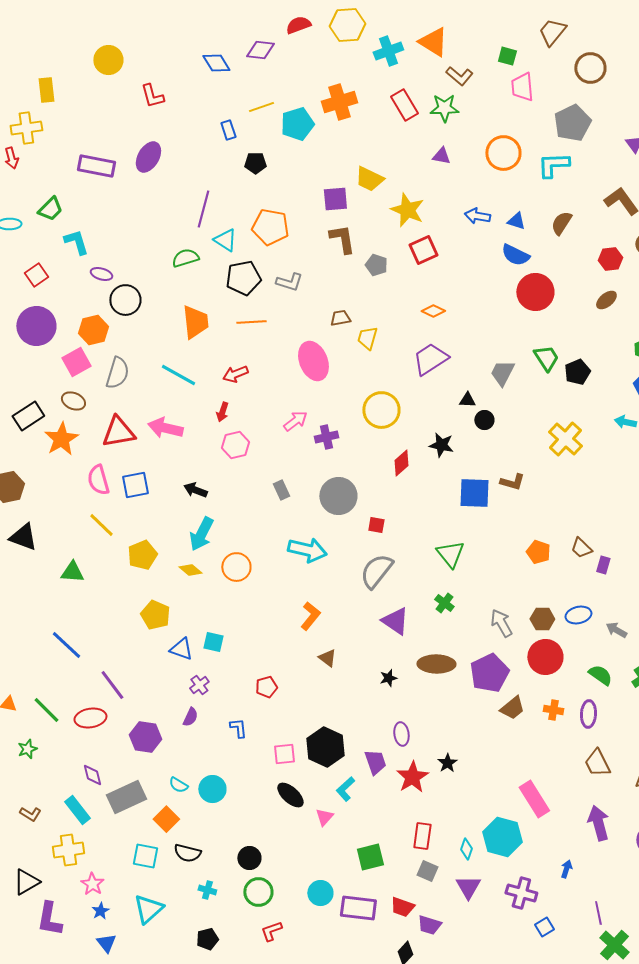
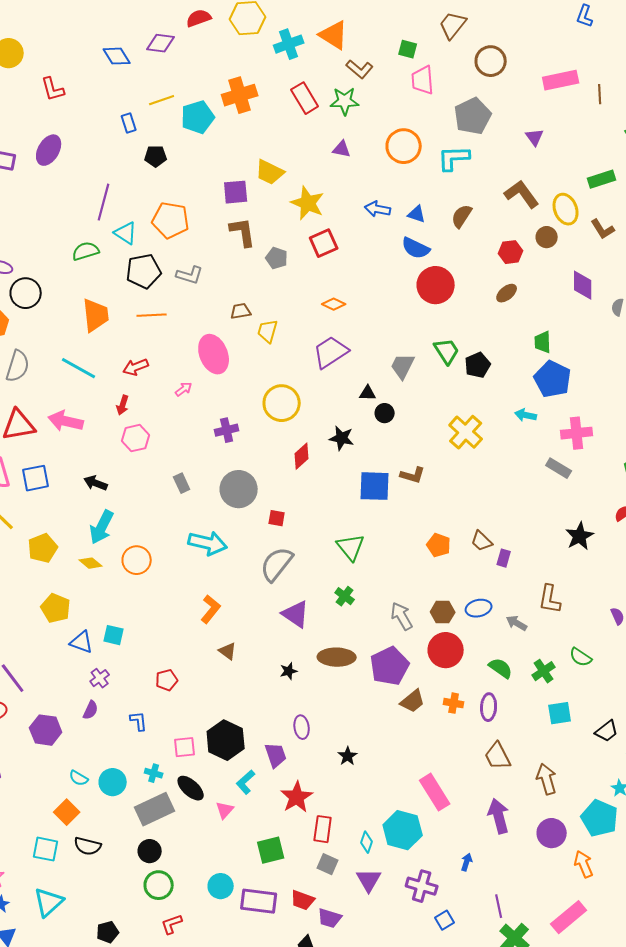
pink arrow: (295, 421) -> (184, 389), moved, size x0.7
red star: (412, 777) -> (297, 797), moved
gray rectangle: (126, 797) -> (155, 809), moved
cyan cross: (207, 890) -> (154, 773), moved

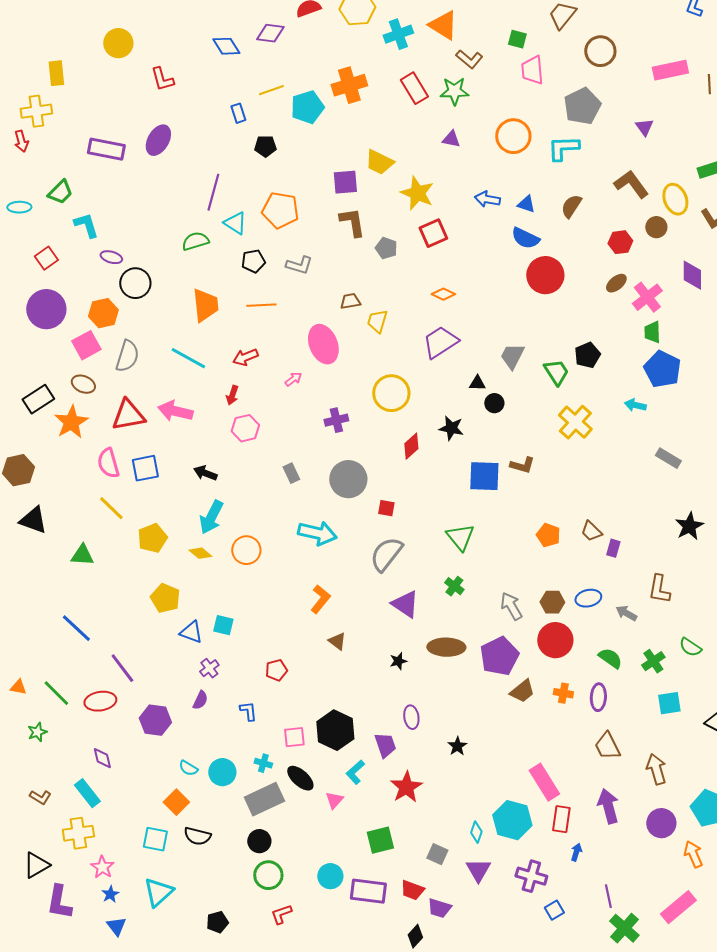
black pentagon: (144, 271) -> (253, 261), size x0.7
green trapezoid: (447, 351) -> (556, 372), moved
pink cross: (577, 433) -> (647, 297), moved, turned -32
red rectangle: (323, 829) -> (561, 819), moved

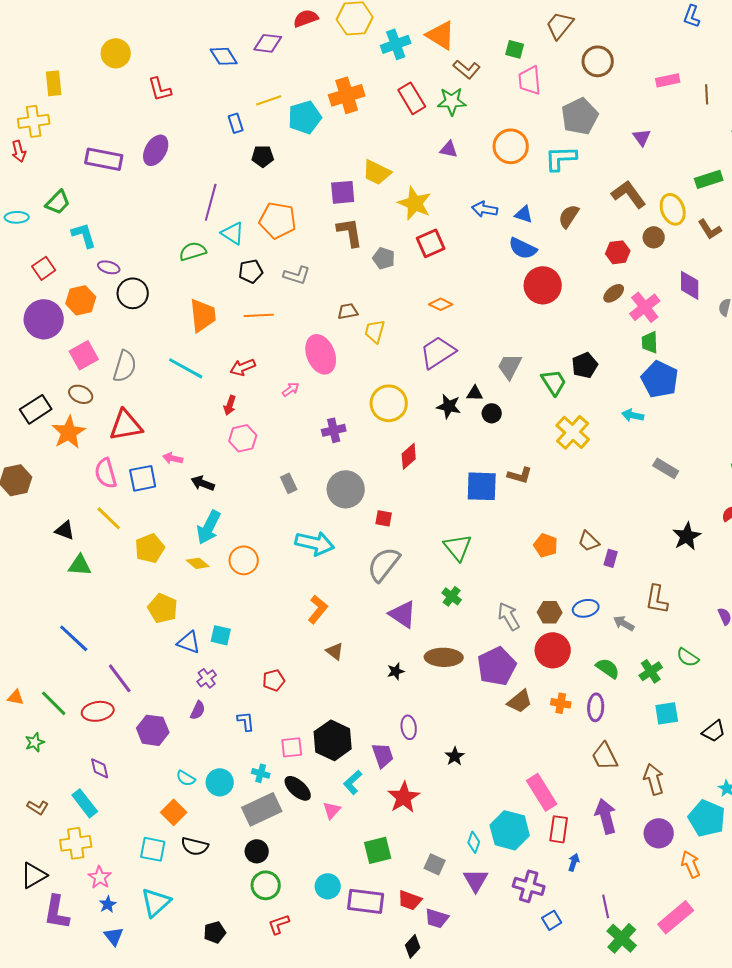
pink rectangle: (670, 70) -> (668, 80), size x0.7
orange hexagon: (103, 313) -> (81, 300), moved
pink arrow: (175, 411) -> (173, 458), moved, size x0.6
black star: (451, 428) -> (449, 406), moved
black triangle: (33, 520) -> (65, 530), moved, size x0.7

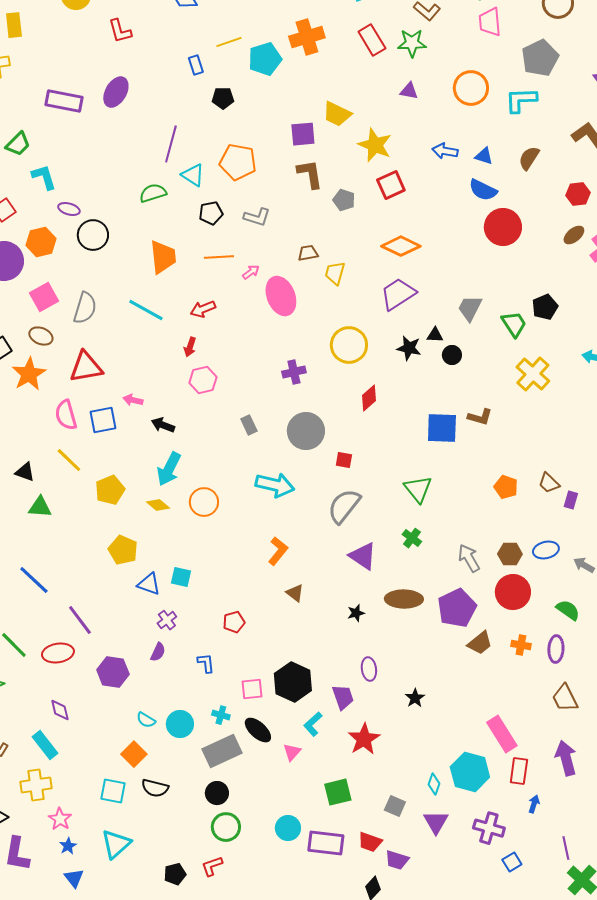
orange diamond: (441, 304) -> (401, 246), size x1.6
pink arrow: (291, 389) -> (251, 272), moved
red L-shape: (279, 924) -> (212, 866), moved

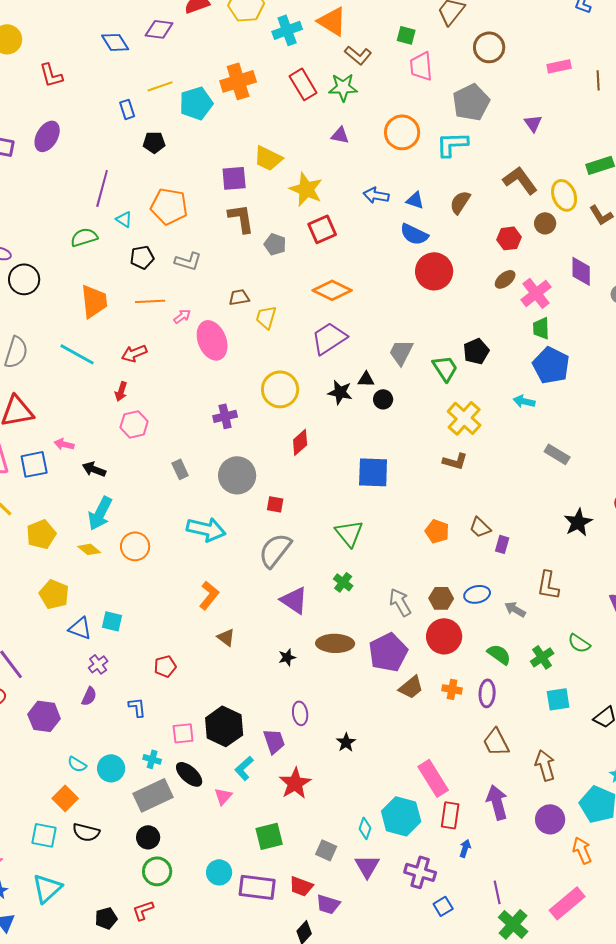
cyan triangle: (193, 175) -> (124, 219), size x0.7
brown L-shape: (480, 417) -> (455, 461), moved

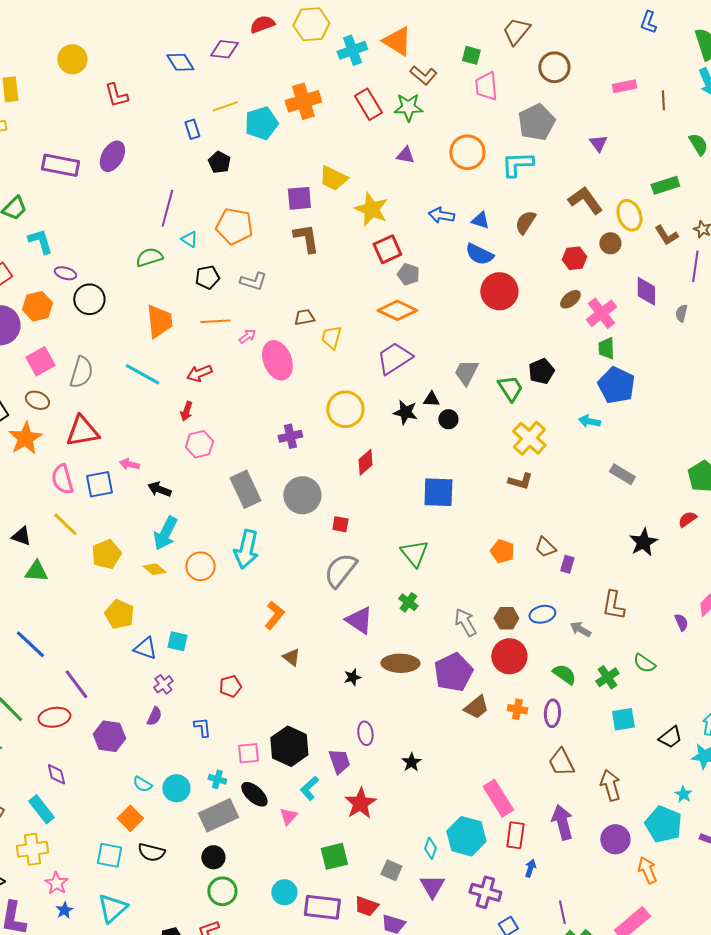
black pentagon: (154, 142) -> (219, 162), turned 30
gray pentagon: (275, 244) -> (408, 274), moved
gray rectangle: (180, 469) -> (245, 489), size x1.8
cyan arrow: (206, 529) -> (246, 549), moved, turned 90

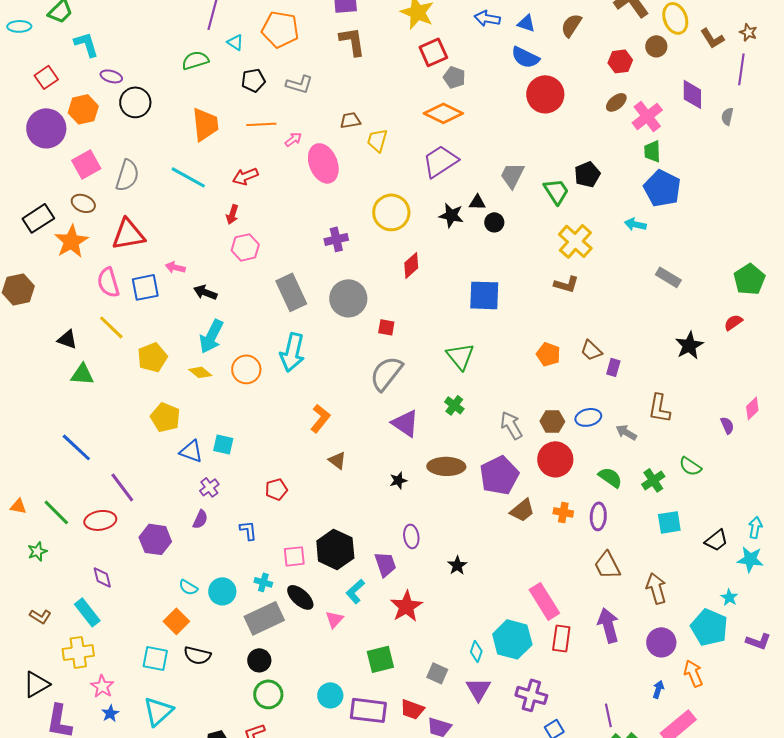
blue arrow: (530, 868) -> (658, 689), moved

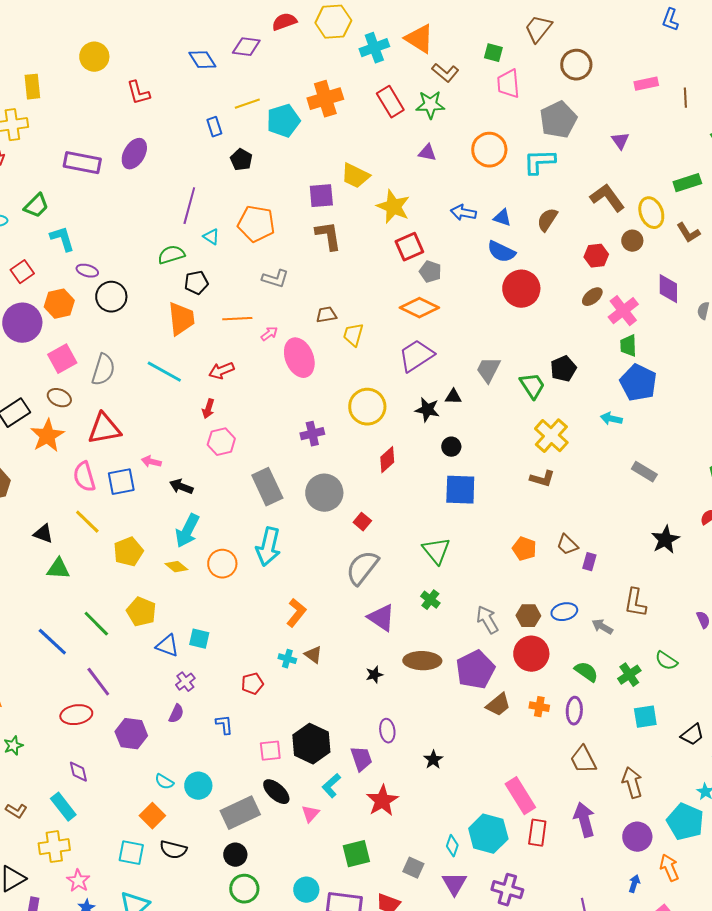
black pentagon: (253, 80) -> (196, 283), moved
black circle: (494, 222) -> (451, 447), moved
red square: (386, 327) -> (362, 522), turned 30
green line: (56, 512) -> (96, 624), moved
cyan cross: (263, 582) -> (287, 659), moved

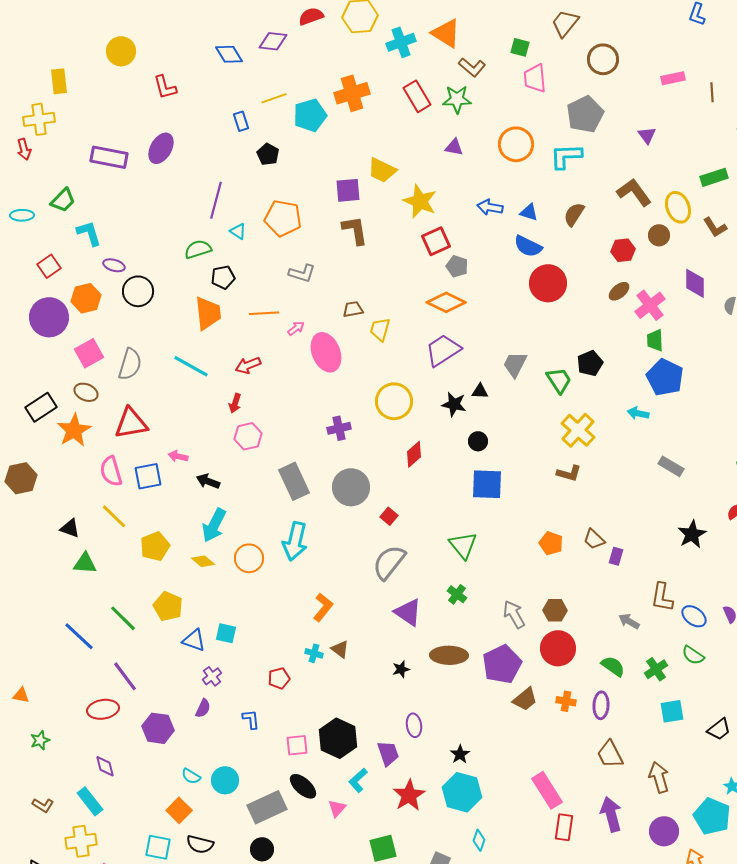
blue ellipse: (564, 612) -> (694, 616), moved, turned 50
cyan hexagon: (488, 834) -> (462, 792), moved

